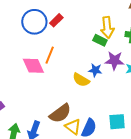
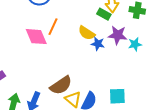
yellow semicircle: (81, 80) -> (87, 33), moved

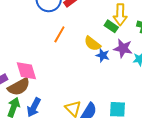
pink diamond: (36, 37) -> (26, 71), moved
brown semicircle: (61, 85) -> (19, 87), moved

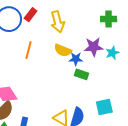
yellow arrow: (120, 15) -> (58, 22), moved
green rectangle: (111, 26) -> (82, 74), moved

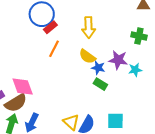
red rectangle: (31, 15) -> (50, 27), moved

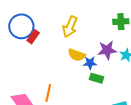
yellow arrow: (89, 27) -> (70, 27), turned 40
orange line: (54, 49) -> (48, 93), moved

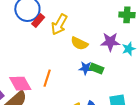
yellow arrow: (70, 27) -> (59, 24), moved
blue star: (90, 63) -> (86, 68), moved

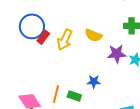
yellow semicircle: (79, 43) -> (93, 35), moved
green rectangle: (97, 69) -> (74, 96), moved

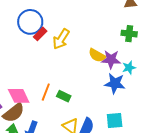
yellow semicircle: (93, 35) -> (97, 55), moved
blue star: (94, 82) -> (115, 83), moved, size x1.5

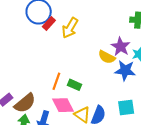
yellow semicircle: (97, 55) -> (107, 57), moved
purple star: (111, 59) -> (121, 47), turned 30
pink diamond: (19, 96) -> (63, 105), moved

